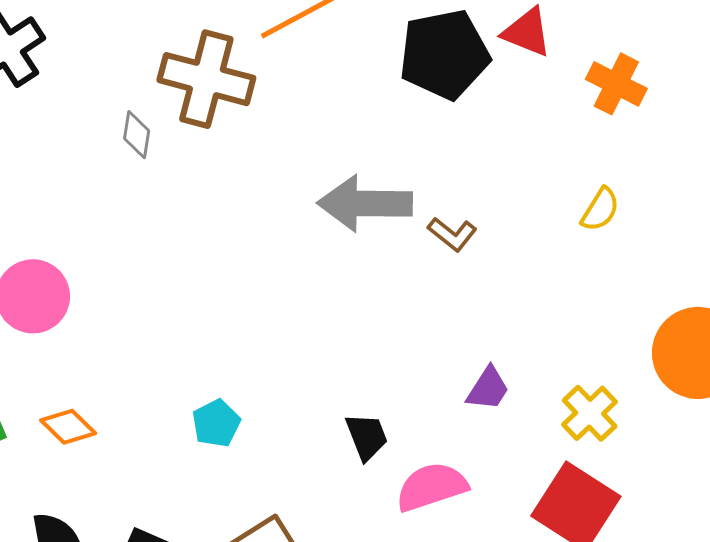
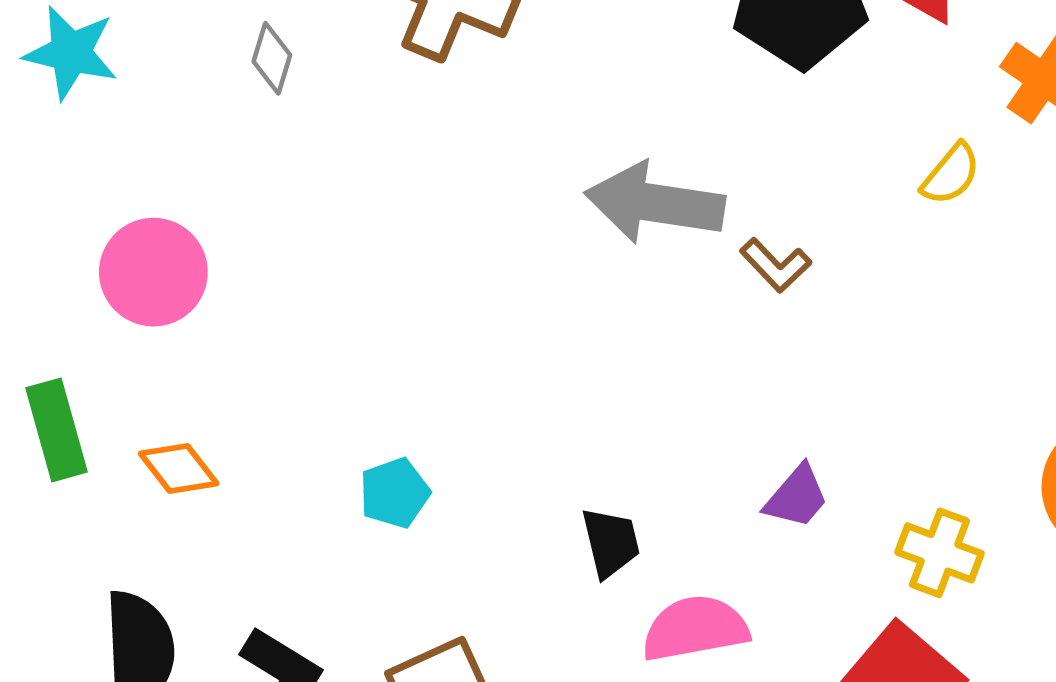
gray diamond: (137, 135) -> (272, 58), moved
yellow semicircle: (600, 210) -> (951, 174), moved
yellow cross: (590, 413) -> (940, 553), turned -34

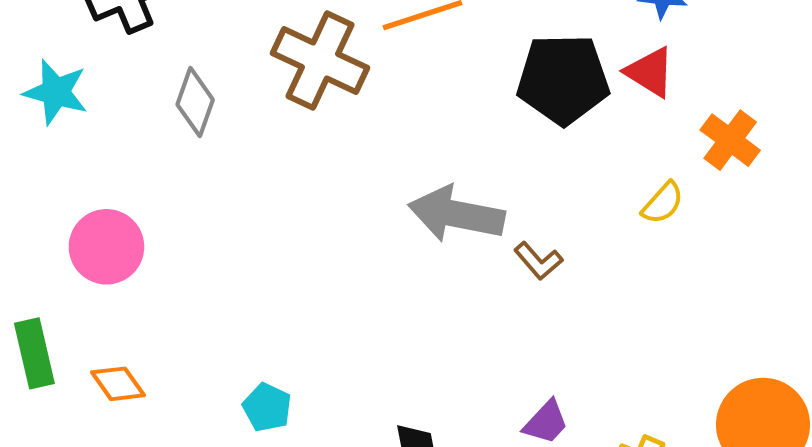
gray diamond: (272, 58) -> (195, 102), size x1.4
cyan pentagon: (395, 493) -> (267, 407), turned -30

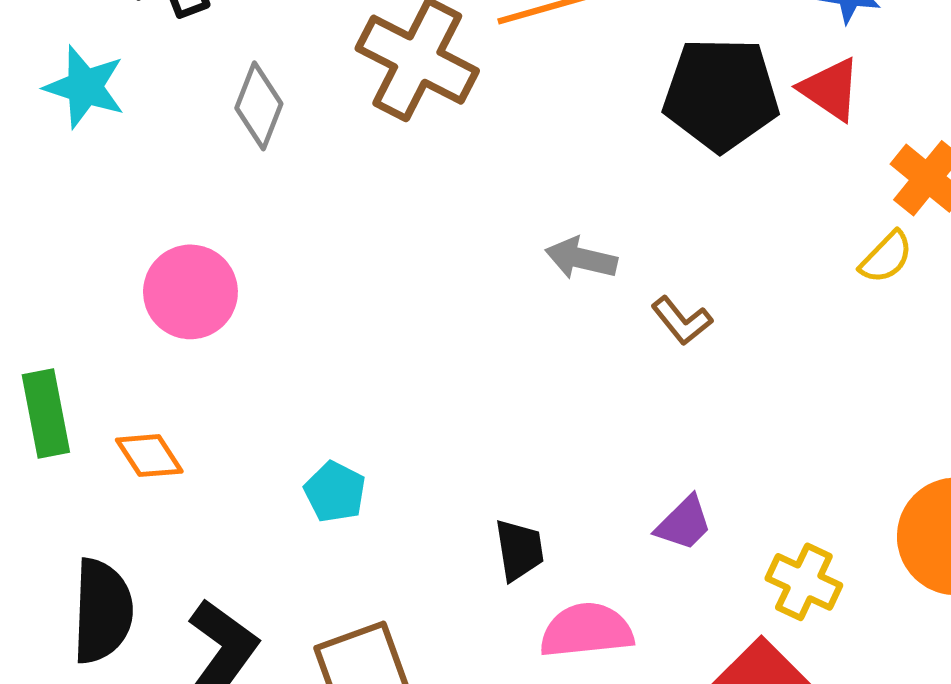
yellow semicircle: (663, 203) -> (886, 257), moved
gray arrow: (456, 214) -> (581, 258), size x0.6
pink circle: (106, 247) -> (190, 292), moved

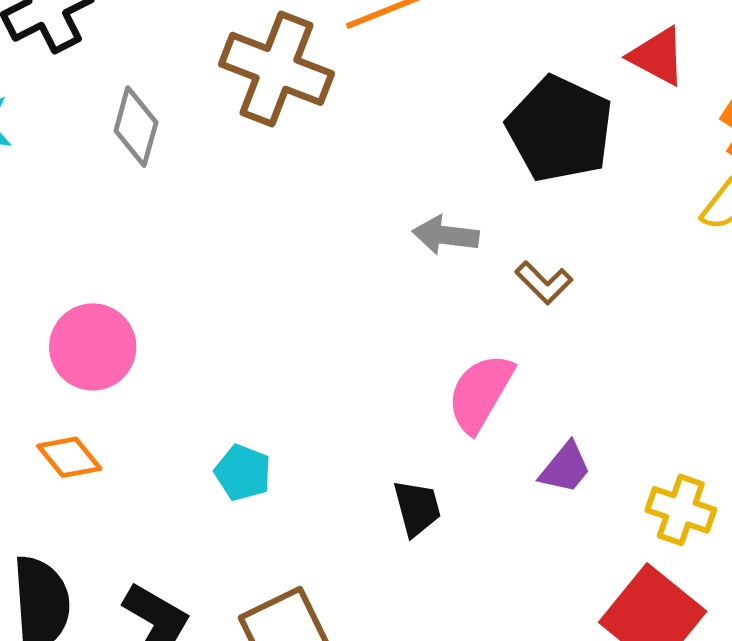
black pentagon: (721, 94) -> (560, 129), moved, turned 30
pink circle: (190, 292) -> (93, 347), moved
pink semicircle: (586, 630) -> (480, 393), moved, turned -48

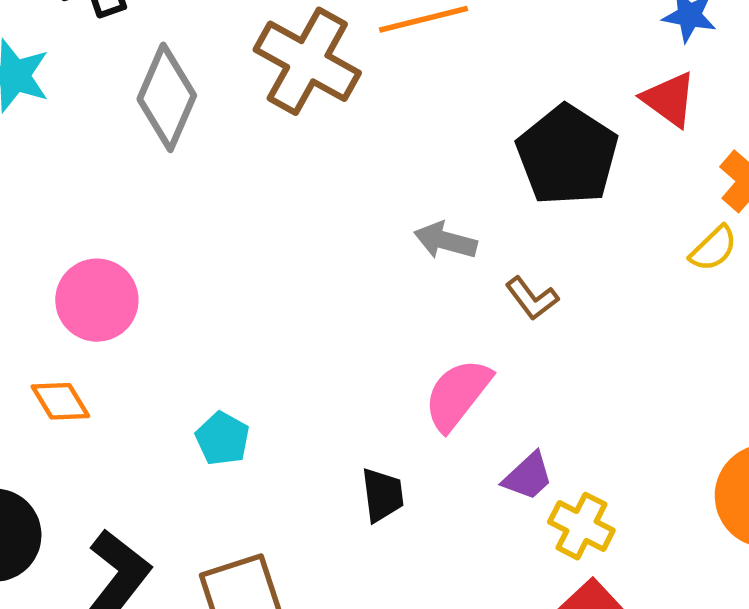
gray diamond: (136, 127) -> (167, 97), size x1.4
yellow cross: (681, 510) -> (581, 526), moved

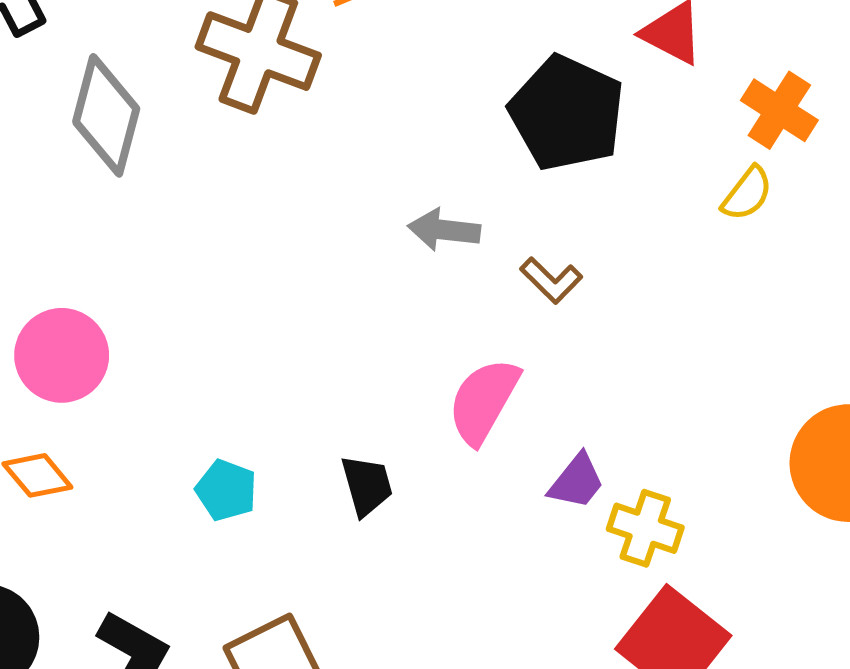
black trapezoid: (383, 495) -> (367, 485), moved

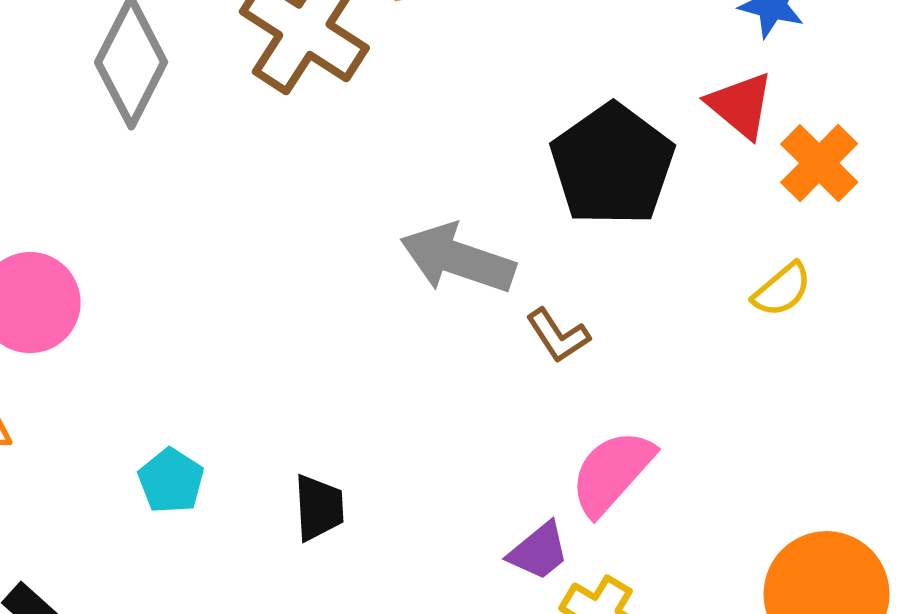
orange cross: (779, 110) -> (819, 163), moved
gray arrow: (444, 230) -> (458, 259), size x1.5
pink semicircle: (484, 401) -> (612, 472), moved

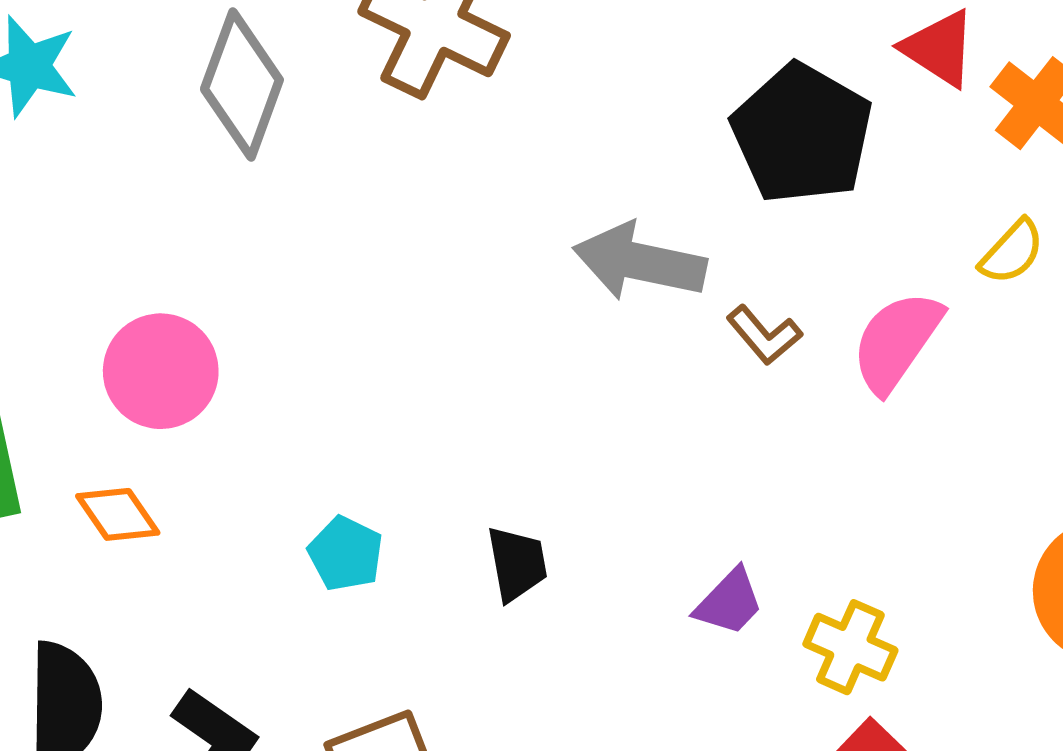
pink semicircle: (612, 472) -> (897, 342), moved
purple trapezoid: (539, 551) -> (729, 602), moved

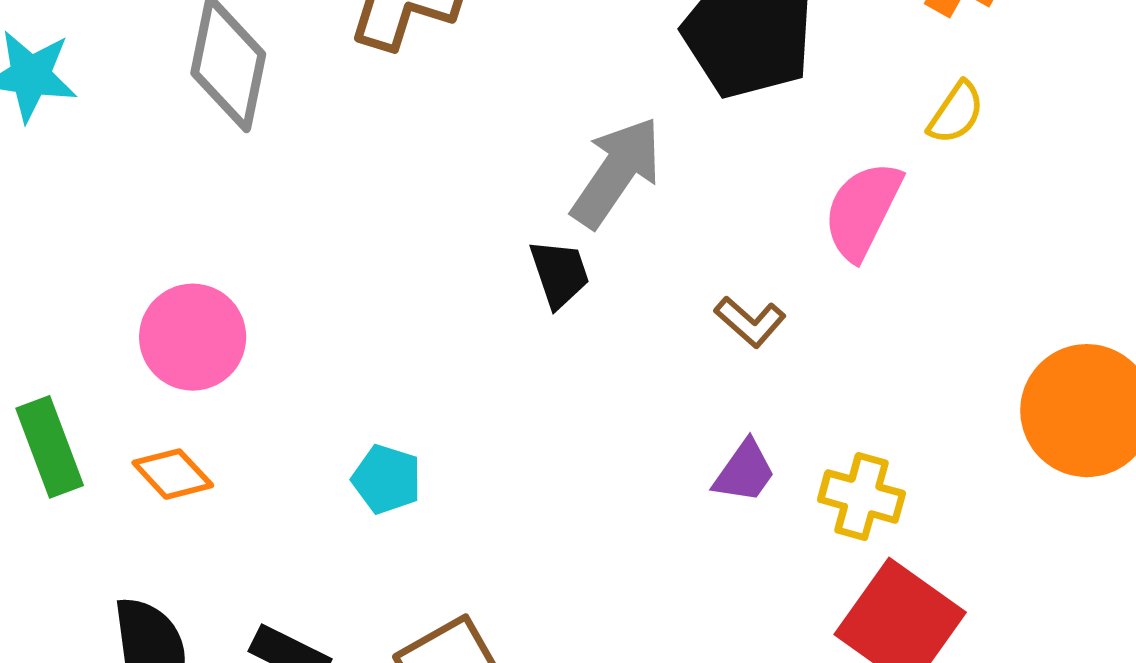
gray arrow: (640, 262) -> (616, 172), turned 121
brown L-shape: (764, 335) -> (750, 322), moved
black trapezoid: (517, 564) -> (560, 274), moved

